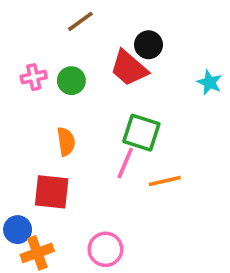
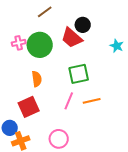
green circle: (71, 81) -> (40, 45), size x1.6
green square: (141, 133) -> (79, 74), turned -30
pink line: (125, 163) -> (69, 101), moved
red square: (52, 192) -> (29, 107), turned -30

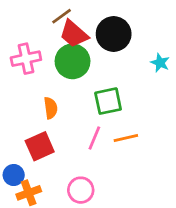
black circle: (83, 25) -> (114, 34), size x1.6
red trapezoid: (72, 38) -> (74, 34), moved
pink cross: (19, 43) -> (26, 59), size x1.5
green circle: (40, 45) -> (73, 61), moved

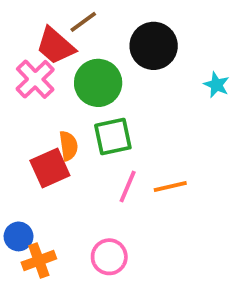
red trapezoid: (74, 34) -> (56, 46), moved
pink cross: (26, 59) -> (35, 79), turned -32
green square: (108, 101) -> (113, 137), moved
red square: (40, 146) -> (50, 168), moved

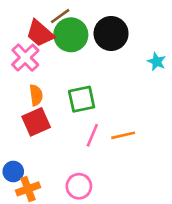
green circle: (98, 83) -> (71, 35), moved
orange semicircle: (68, 146) -> (36, 95), moved

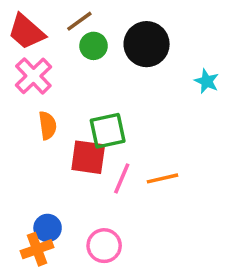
red trapezoid: (40, 33) -> (26, 32), moved
green circle: (71, 35) -> (94, 46), size x0.6
red square: (36, 122) -> (88, 157), moved, turned 32
blue circle: (13, 171) -> (48, 228), moved

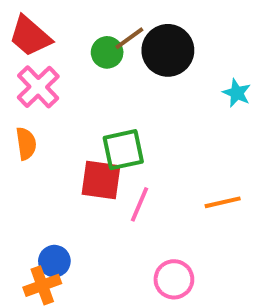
brown line: (79, 21) -> (129, 38), moved
orange semicircle: (48, 125) -> (26, 144), moved
orange line: (162, 178) -> (223, 202), moved
pink circle: (104, 246) -> (174, 279), moved

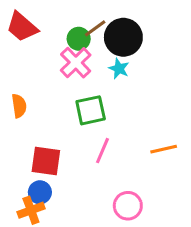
pink cross: (38, 87) -> (76, 63), moved
cyan star: (237, 93) -> (119, 69), moved
red square: (101, 180) -> (46, 161), moved

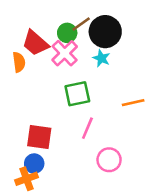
red trapezoid: (22, 27) -> (35, 43), moved
orange semicircle: (19, 106) -> (19, 62), moved
orange line: (164, 149) -> (133, 103), moved
pink circle: (128, 206) -> (109, 160), moved

